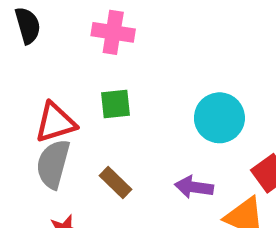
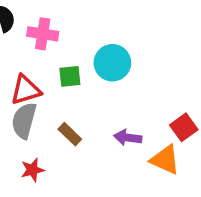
pink cross: (113, 32) -> (43, 34), moved
cyan circle: (219, 118) -> (112, 63), moved

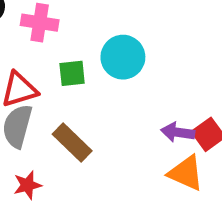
brown rectangle: (70, 134) -> (72, 142), size x1.4
purple arrow: (128, 138) -> (178, 132), moved

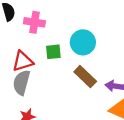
brown rectangle: (72, 142) -> (85, 77), moved

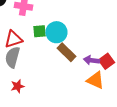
cyan circle: (83, 42) -> (56, 32), moved

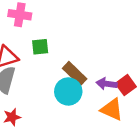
cyan circle: (56, 32) -> (68, 91), moved

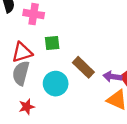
cyan circle: (68, 91) -> (56, 84), moved

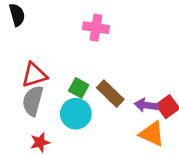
pink cross: (34, 14) -> (96, 28), moved
green square: (52, 43) -> (79, 88), moved, turned 35

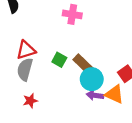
purple arrow: (146, 105) -> (95, 95), moved
cyan circle: (76, 114) -> (92, 79), moved

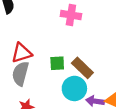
green square: (59, 60) -> (57, 63), turned -32
cyan circle: (92, 79) -> (74, 88), moved

